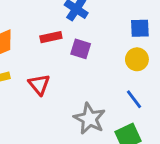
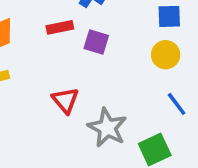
red triangle: (39, 84) -> (65, 100), moved
blue line: (134, 99) -> (177, 104), moved

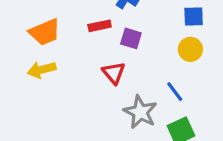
red triangle: (65, 100) -> (114, 73), moved
blue line: (177, 104) -> (175, 92), moved

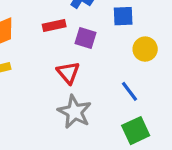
blue square: (194, 16) -> (123, 16), moved
gray star: (140, 112) -> (75, 112), moved

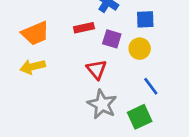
yellow circle: (145, 49) -> (140, 49), moved
green square: (136, 131) -> (140, 117), moved

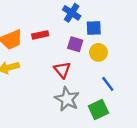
blue square: (145, 19) -> (94, 28), moved
red rectangle: (84, 28) -> (40, 35), moved

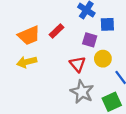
red rectangle: (40, 35) -> (57, 31), turned -32
yellow circle: (98, 52) -> (103, 59), moved

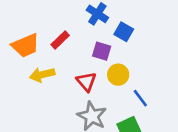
blue square: (107, 24) -> (124, 32), turned 32
yellow arrow: (27, 62) -> (42, 75), moved

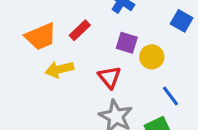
blue square: (124, 32) -> (182, 21), moved
yellow circle: (118, 75) -> (152, 57), moved

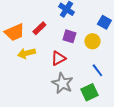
yellow circle: (152, 57) -> (92, 41), moved
red triangle: (110, 77) -> (58, 58), turned 42

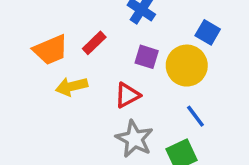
yellow circle: (92, 41) -> (187, 66), size x1.5

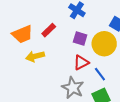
red triangle: (127, 95) -> (81, 63), moved
blue line: (195, 116) -> (100, 74), moved

